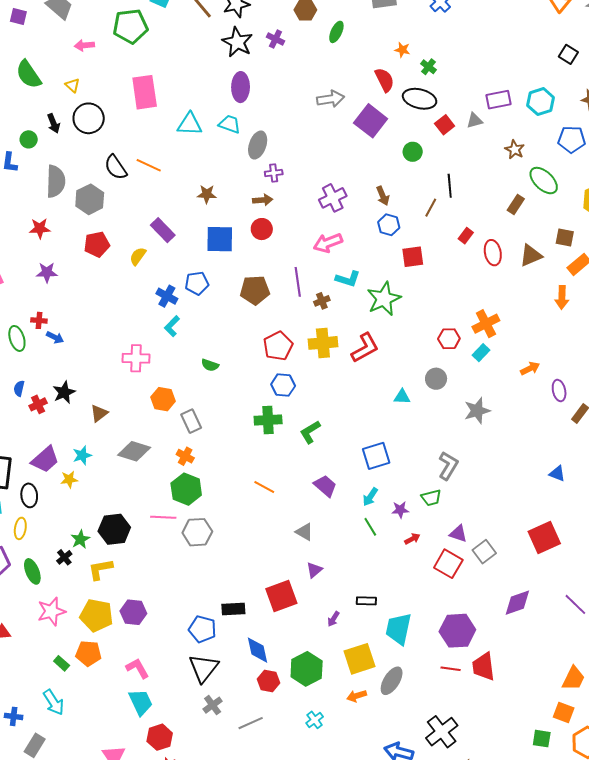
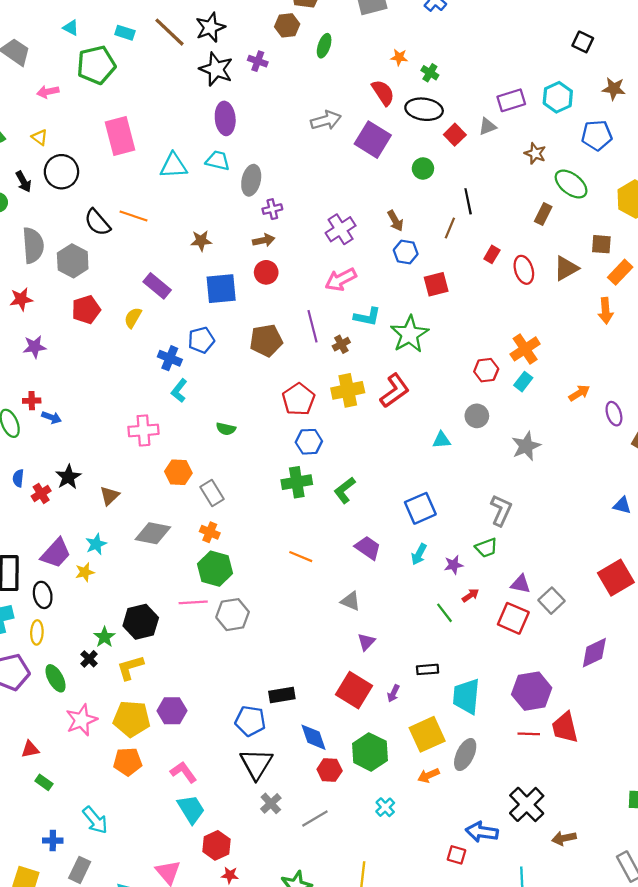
green line: (370, 527) -> (445, 613), moved
red square: (281, 596) -> (354, 690), moved, turned -32
green rectangle: (62, 663) -> (44, 782), moved

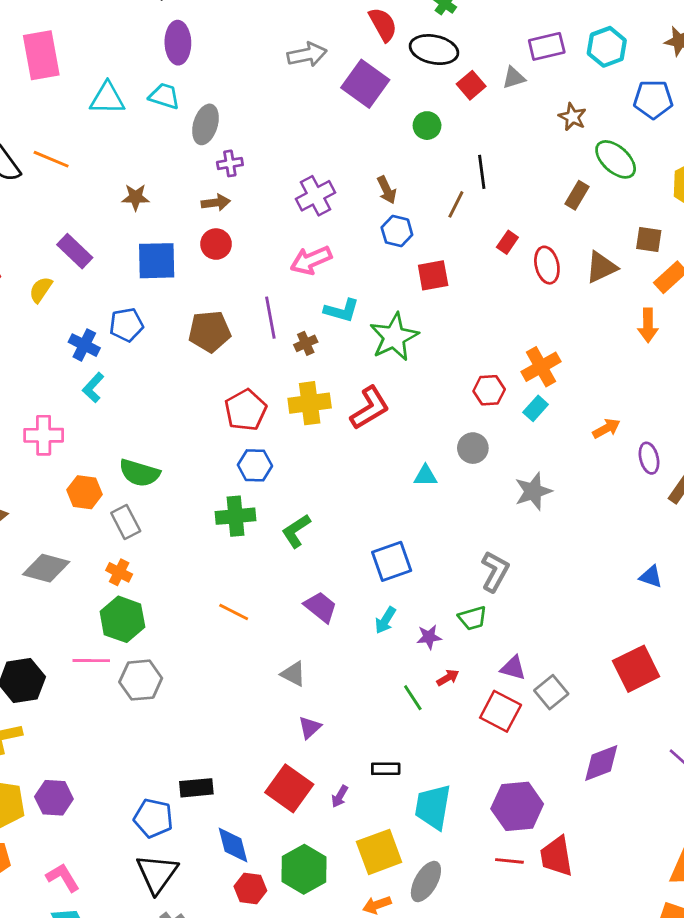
green semicircle: (226, 429) -> (139, 473), moved, size x1.6

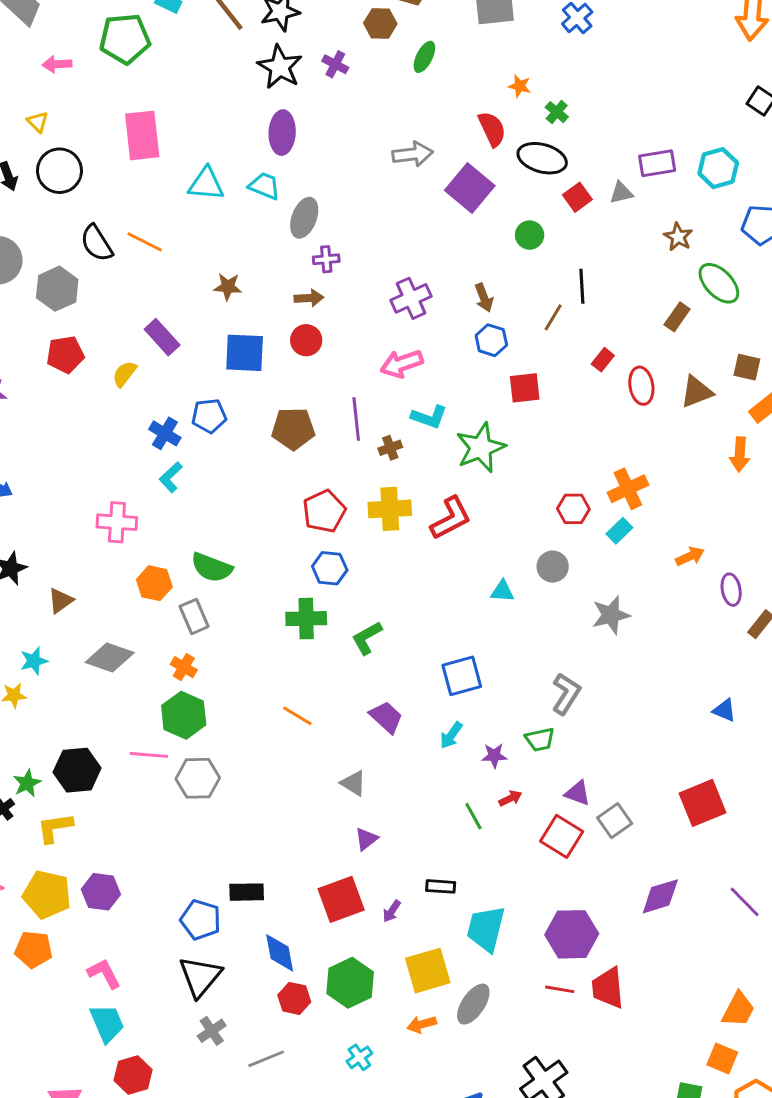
red square: (289, 788) -> (341, 899), turned 30

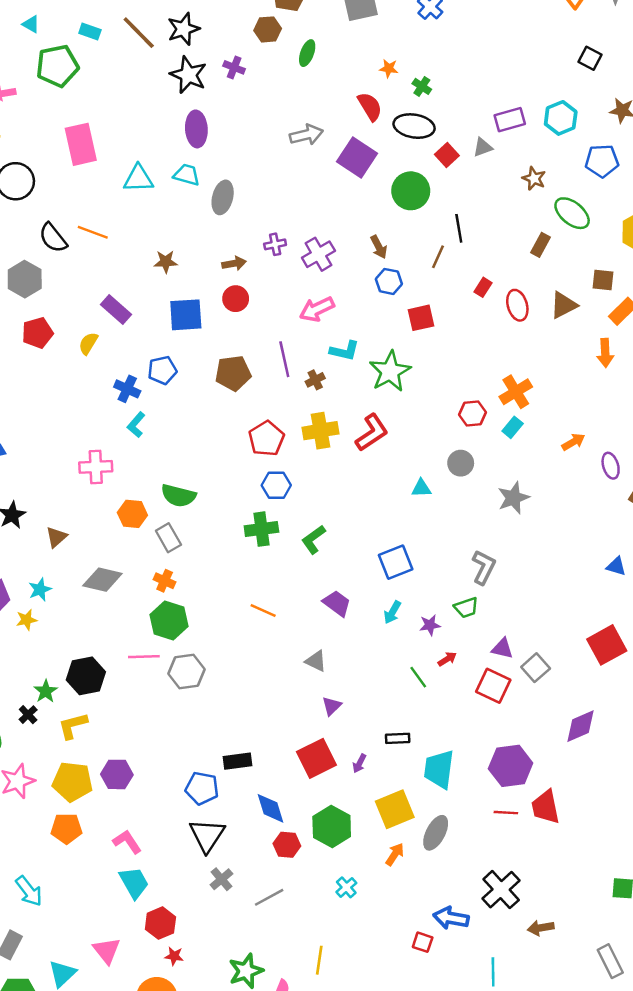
green circle: (530, 235) -> (411, 191), size x1.6
purple cross: (326, 259) -> (275, 244), moved
orange arrow: (422, 1024) -> (395, 854), turned 145

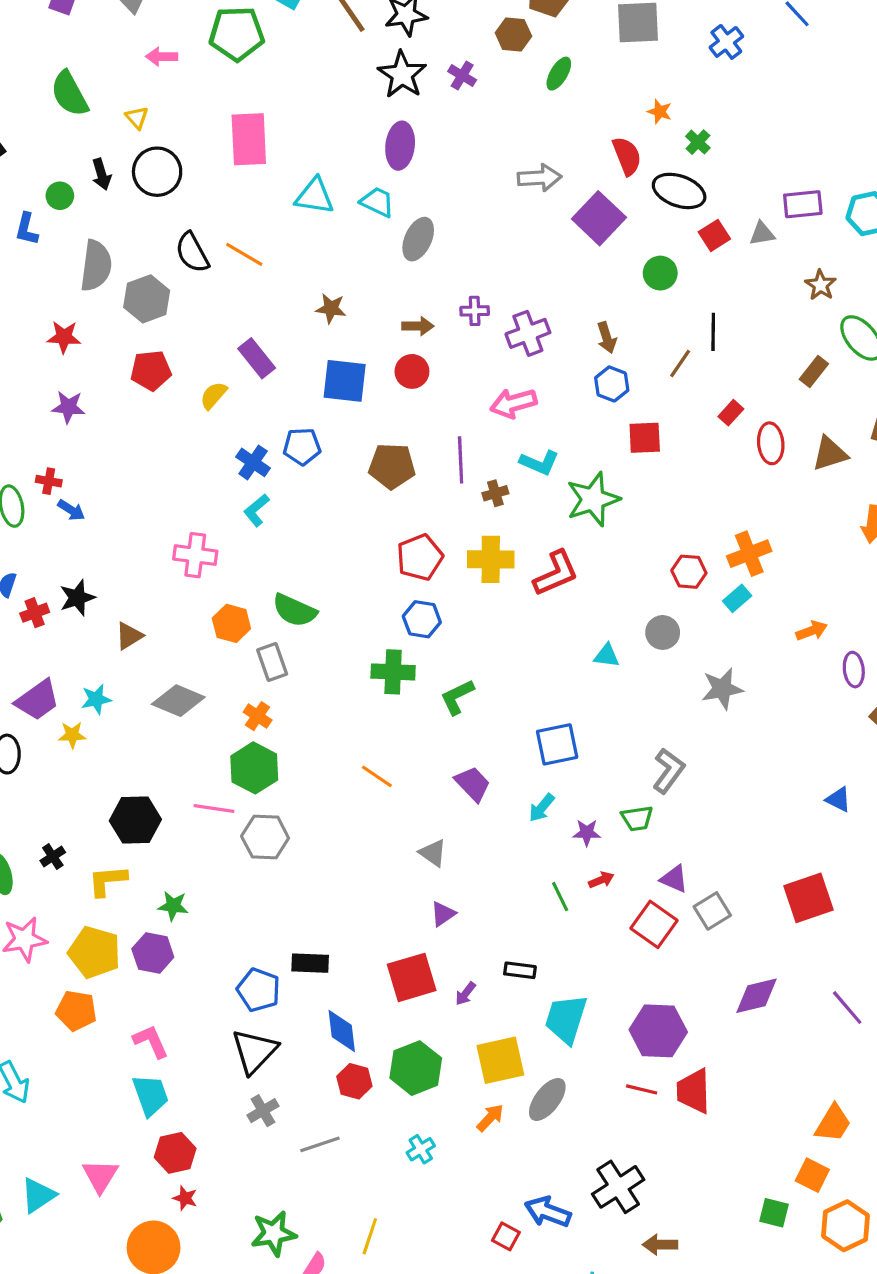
green circle: (411, 191) -> (660, 273), size x0.7
green star: (46, 691) -> (173, 906), moved, turned 30

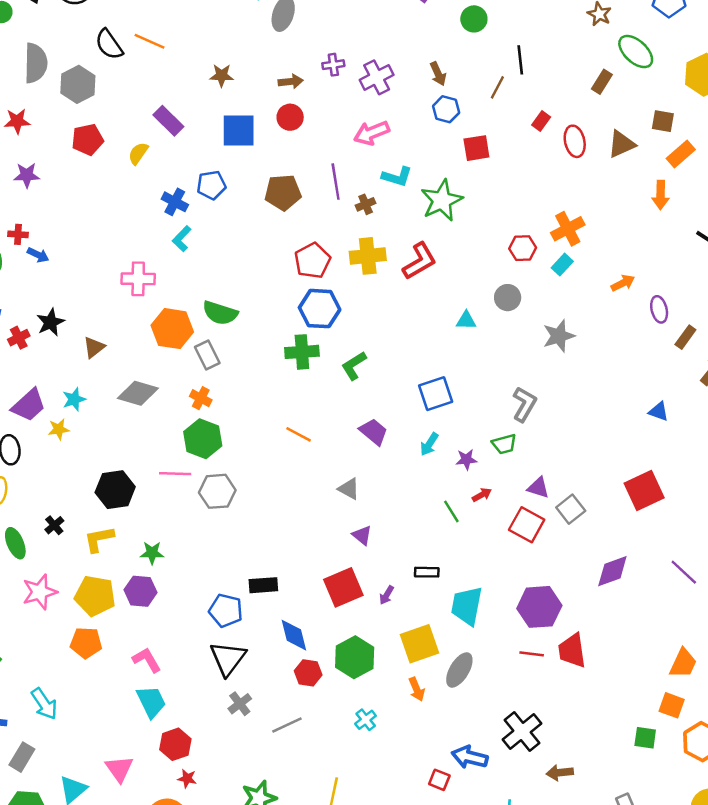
blue hexagon: (422, 619) -> (320, 309), size x1.4
orange hexagon: (231, 623) -> (172, 329), size x1.4
purple triangle: (443, 914) -> (362, 535), turned -40
orange arrow: (490, 1118) -> (417, 689), turned 120

